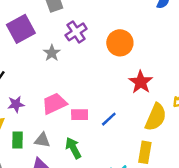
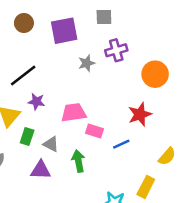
red star: (141, 82) -> (140, 114), moved
yellow semicircle: (156, 117) -> (167, 156), size x0.7

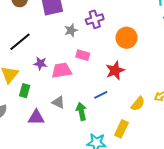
purple star: (36, 102) -> (40, 64), moved
pink rectangle: (95, 131) -> (83, 55), moved
gray triangle: (51, 144) -> (58, 102), moved
green arrow: (78, 161) -> (81, 111), moved

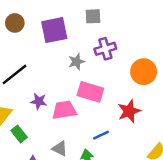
pink rectangle: (83, 55) -> (90, 92), size x1.5
green rectangle: (25, 91) -> (19, 134), turned -56
blue line: (101, 95) -> (101, 135), moved

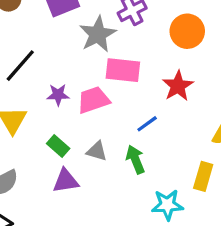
gray star: (76, 62) -> (98, 34), size x1.6
green rectangle: (19, 134) -> (58, 146), moved

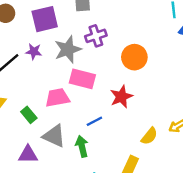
purple star: (58, 95) -> (34, 52), moved
green rectangle: (58, 146) -> (29, 115), moved
gray triangle: (97, 151) -> (54, 136), size x1.5

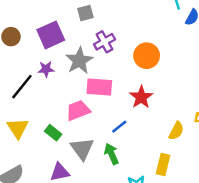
gray triangle: (54, 136) -> (82, 149), turned 40

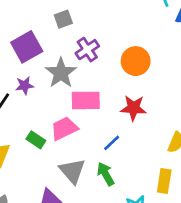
red star: (141, 97) -> (133, 108), turned -30
green rectangle: (53, 133) -> (36, 140), moved

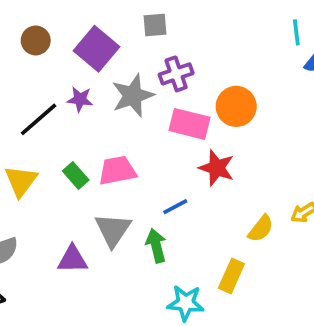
purple square: (27, 47) -> (96, 49), turned -36
pink rectangle: (86, 100) -> (189, 124), moved

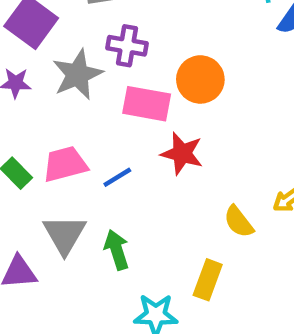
purple cross: (176, 74) -> (127, 46), turned 32
blue line: (175, 207) -> (117, 177), moved
yellow semicircle: (261, 229) -> (239, 222), turned 108

